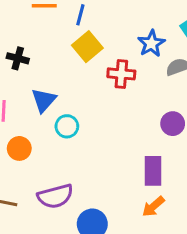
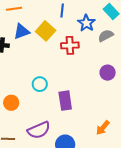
blue line: (80, 15) -> (62, 11), moved
blue triangle: (44, 100) -> (22, 32), moved, turned 36
purple rectangle: (153, 171) -> (65, 101), moved

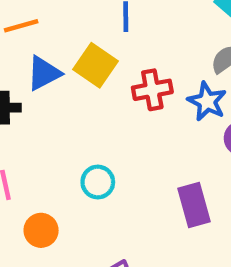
blue star: (86, 23) -> (207, 101), moved
purple rectangle: (65, 101) -> (194, 205), moved

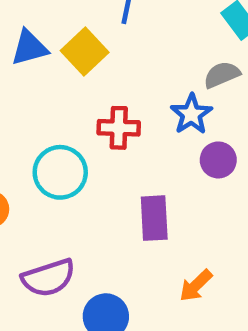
red cross: (152, 90) -> (119, 128), moved
cyan circle: (98, 182) -> (60, 172), size x1.5

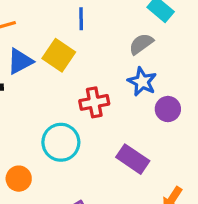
gray semicircle: (222, 75) -> (141, 44), moved
purple rectangle: (154, 218) -> (133, 159), turned -40

